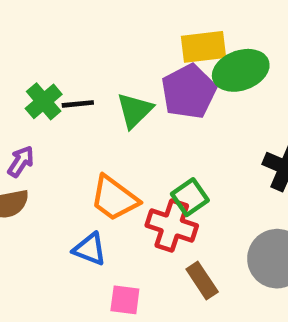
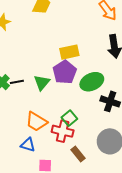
green ellipse: (241, 70) -> (92, 82), moved

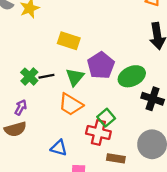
yellow rectangle: (69, 52) -> (69, 41), moved, turned 30
orange trapezoid: (36, 122) -> (71, 104), moved
brown rectangle: (78, 154) -> (116, 158), turned -42

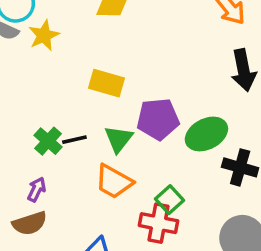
purple pentagon: (101, 65) -> (158, 119), turned 30

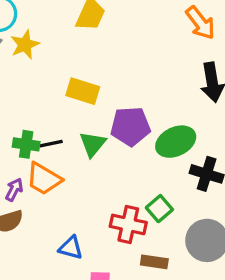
green cross: (48, 141) -> (26, 144), turned -35
orange trapezoid: (114, 182) -> (44, 179), moved
green square: (170, 200) -> (159, 209), moved

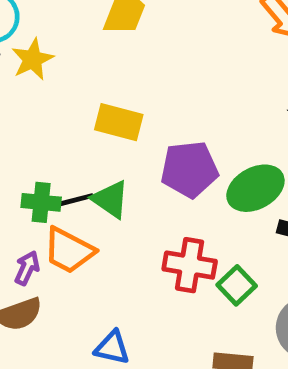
green triangle: (93, 144) -> (110, 199), moved, turned -32
red cross: (128, 224) -> (190, 265), moved

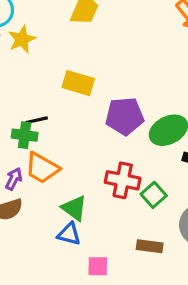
green triangle: (110, 199) -> (74, 208), moved
black line: (77, 200) -> (37, 120), moved

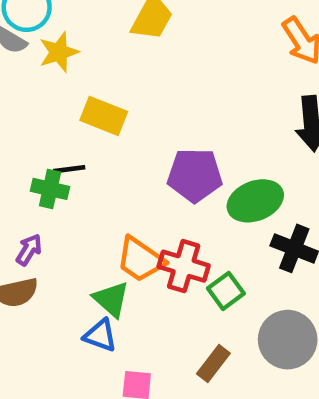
yellow rectangle: (78, 83) -> (104, 116), moved
orange trapezoid: (42, 168) -> (140, 259), moved
brown rectangle: (150, 246) -> (213, 364), turned -65

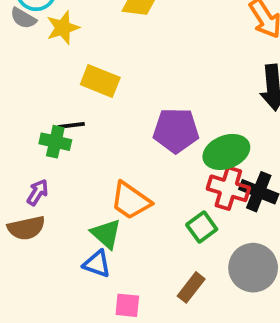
red cross: (184, 266) -> (228, 188), moved

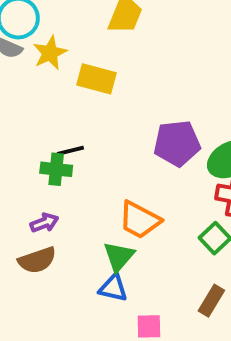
yellow rectangle: (100, 81) -> (97, 79), moved
purple arrow: (38, 192) -> (44, 223), turned 44
green triangle: (106, 234) -> (119, 256), turned 36

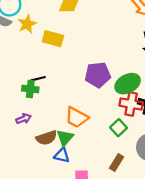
brown semicircle: (37, 260) -> (47, 138), moved

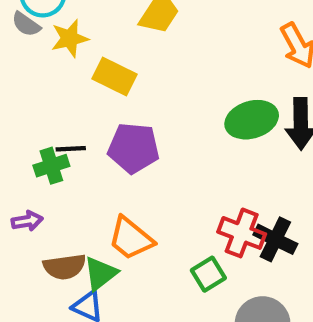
purple pentagon: (98, 75) -> (134, 148), moved
green ellipse: (128, 84) -> (252, 120), moved
green cross: (30, 89) -> (51, 166), turned -35

